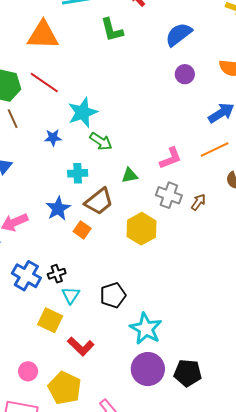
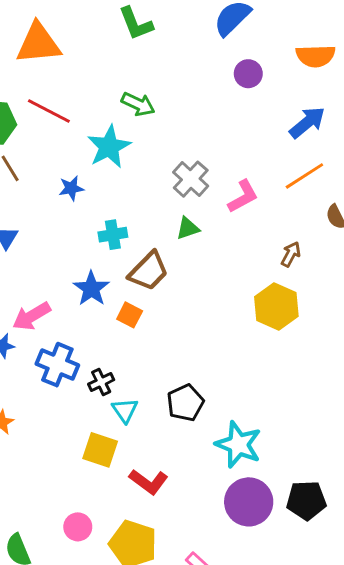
green arrow: (101, 141) -> (138, 104), moved
gray cross: (169, 195) -> (191, 179), moved, turned 30
yellow hexagon: (142, 229) -> (276, 306), moved
blue cross: (26, 276) -> (57, 365), moved

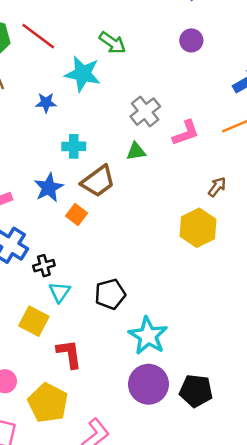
purple circle: (248, 74) -> (191, 40), moved
cyan star: (109, 147) -> (83, 74), turned 30
red L-shape: (149, 482) -> (69, 354), turned -144

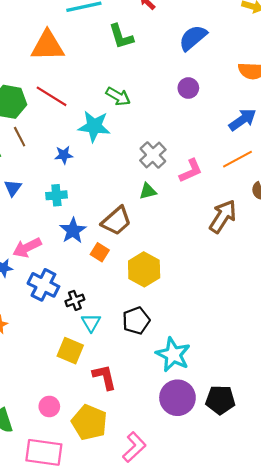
cyan cross: (74, 146) -> (56, 195), moved
brown arrow: (217, 187) -> (223, 216), size x1.8
yellow hexagon: (198, 228) -> (144, 269), moved

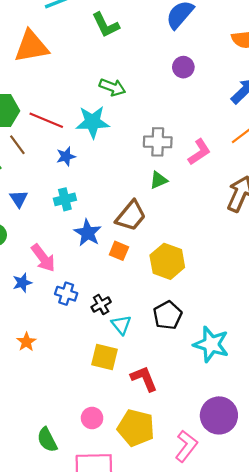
red line: (52, 96) -> (46, 120), moved
gray cross: (153, 155) -> (158, 142), turned -36
pink arrow: (27, 248) -> (43, 258), turned -92
blue cross: (43, 285) -> (66, 294), size x0.7
purple circle: (177, 398) -> (219, 415), moved

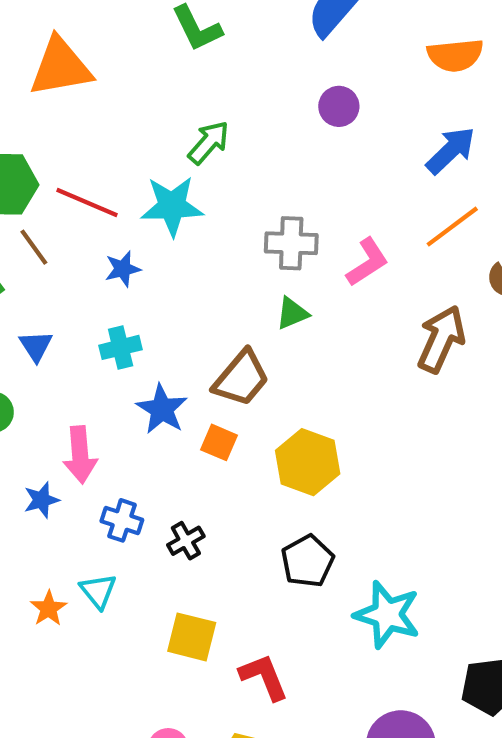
green arrow: (112, 87) -> (209, 143), turned -70
pink arrow: (43, 258) -> (80, 455), turned 32
cyan triangle: (121, 325) -> (98, 591), moved

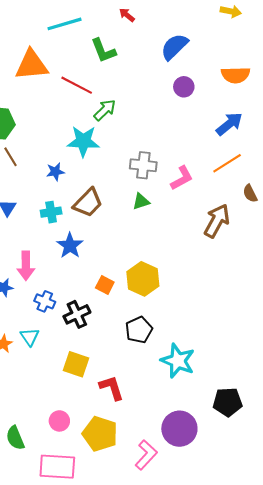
purple circle: (339, 106) -> (184, 87), moved
red line: (87, 202) -> (77, 85), moved
brown trapezoid: (241, 378) -> (88, 203), moved
orange square: (219, 442) -> (105, 285), moved
black cross: (186, 541) -> (77, 314), size x1.4

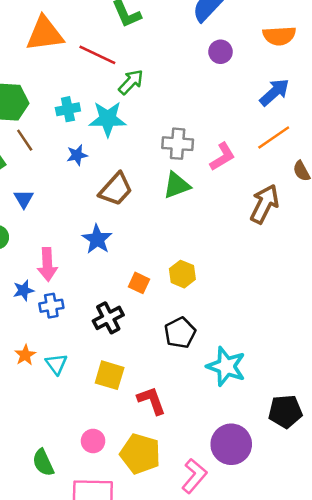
green triangle: (141, 201) -> (177, 185), size x1.4
cyan cross: (51, 212) -> (68, 109), moved
yellow hexagon: (143, 279) -> (182, 274), size x0.7
blue cross: (45, 301) -> (51, 306), moved, turned -30
cyan triangle: (30, 337) -> (56, 364), moved

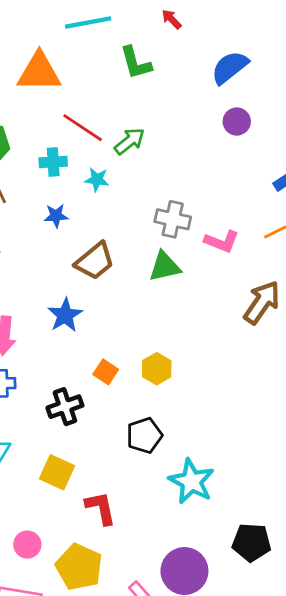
red line: (97, 55) -> (83, 128), moved
cyan star: (108, 119) -> (97, 180), size x0.6
pink L-shape: (222, 157) -> (222, 241), turned 44

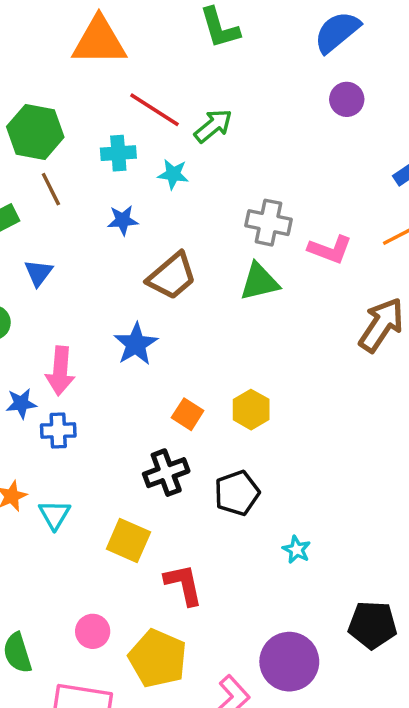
black cross: (65, 407) -> (166, 473), moved
cyan star: (191, 481) -> (297, 550), size x0.5

